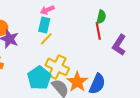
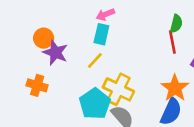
yellow line: (46, 39) -> (95, 60), moved
orange star: (77, 82) -> (175, 88), moved

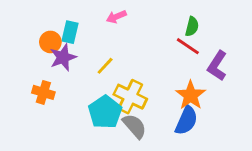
cyan rectangle: (101, 34) -> (70, 32), moved
red line: (172, 42) -> (188, 46), turned -45
purple star: (55, 53) -> (63, 57), turned 30

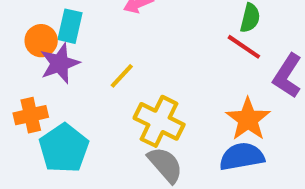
orange cross: (43, 92) -> (31, 115), turned -30
cyan pentagon: (105, 112) -> (64, 148), moved
blue semicircle: (186, 120) -> (242, 157), turned -124

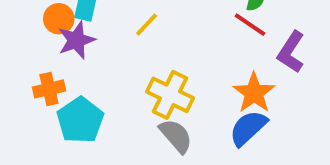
yellow line: (122, 76) -> (147, 25), moved
blue semicircle: (242, 157) -> (248, 128), turned -33

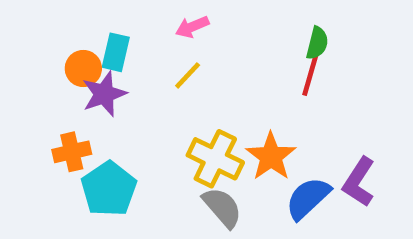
red line: (250, 25) -> (310, 75), turned 72
purple L-shape: (291, 52) -> (359, 182), moved
orange star: (254, 93) -> (271, 156), moved

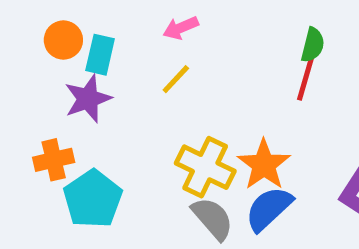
orange circle: (83, 68) -> (63, 40), moved
blue semicircle: (308, 198) -> (269, 209), moved

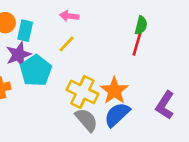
pink arrow: (181, 28) -> (69, 16), turned 30
cyan pentagon: (93, 199) -> (36, 71), moved

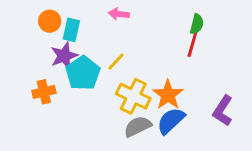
yellow line: (66, 44) -> (116, 62), moved
gray semicircle: (86, 120) -> (138, 126), turned -75

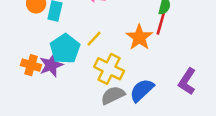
purple star: (64, 56) -> (51, 65), moved
orange cross: (44, 92) -> (31, 65), turned 30
orange star: (168, 95) -> (139, 37), moved

